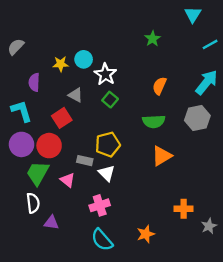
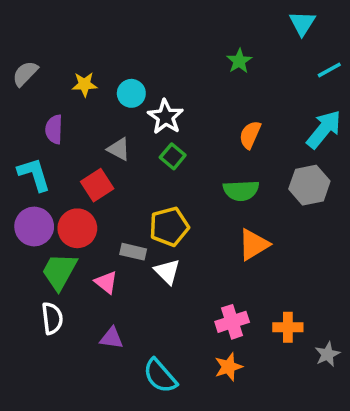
yellow star: (61, 64) -> (85, 84), moved
pink cross: (100, 205) -> (232, 322), moved
purple triangle: (51, 223) -> (112, 338), moved

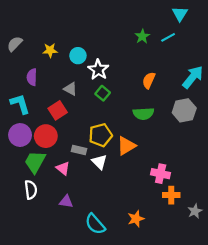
cyan line: (329, 70) -> (168, 37), moved
orange triangle: (254, 244) -> (126, 146), moved
pink cross: (232, 322) -> (161, 174), moved, turned 30

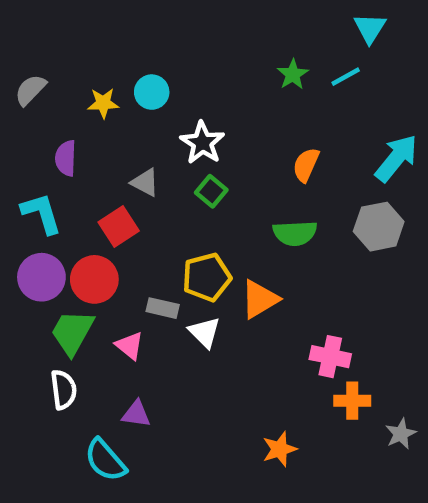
cyan circle: (78, 56) -> (152, 92), moved
cyan semicircle: (95, 224) -> (105, 460), moved

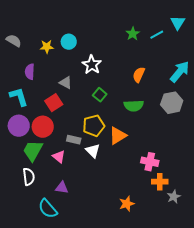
cyan triangle: (370, 28) -> (178, 23), moved
gray semicircle: (30, 90) -> (14, 41), turned 77
green square: (211, 191) -> (100, 95), moved
gray star: (401, 434) -> (174, 197), moved

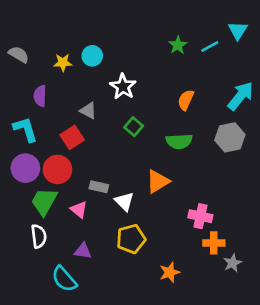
yellow pentagon: (94, 126) -> (131, 239), moved

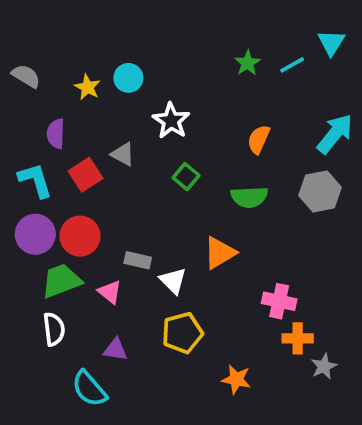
yellow star: (63, 63) -> (87, 87), turned 30
red square: (72, 137) -> (86, 175), moved
green trapezoid: (44, 202) -> (61, 281), turned 40
orange star: (170, 272) -> (236, 379), turned 30

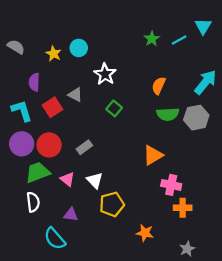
green semicircle: (249, 197) -> (168, 114), moved
orange triangle: (220, 253) -> (153, 155), moved
gray rectangle: (138, 260) -> (84, 147), moved, turned -49
white triangle: (173, 281) -> (95, 180), moved
gray star: (324, 366) -> (187, 249), moved

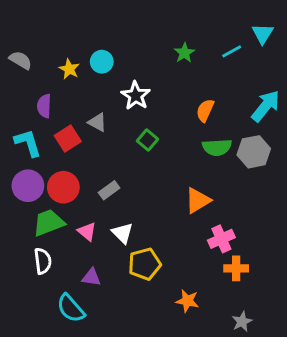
green star: (152, 39) -> (184, 53), moved
pink cross: (171, 185) -> (221, 239), turned -36

